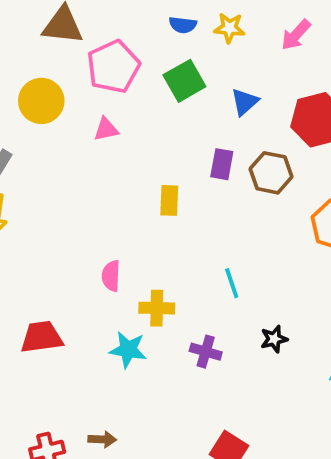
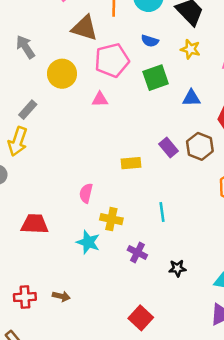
blue semicircle: (183, 25) -> (150, 41), moved
blue triangle: (245, 102) -> (191, 98), turned 30
purple rectangle: (222, 164) -> (169, 147), moved, turned -60
yellow rectangle: (169, 200) -> (131, 163), moved, turned 72
black star: (274, 339) -> (177, 268), moved

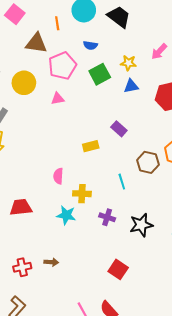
yellow star: (190, 49) -> (128, 63), moved
brown hexagon: (200, 146) -> (148, 162), moved
black star: (177, 268) -> (141, 225), size x1.6

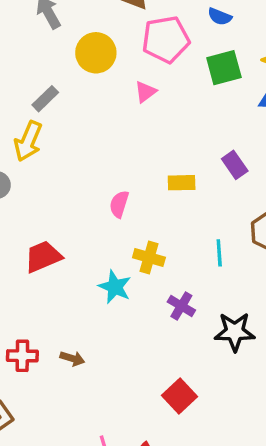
pink triangle: (58, 99) -> (145, 92), turned -40
pink semicircle: (58, 176) -> (119, 204), moved
red trapezoid: (21, 207) -> (43, 257), turned -30

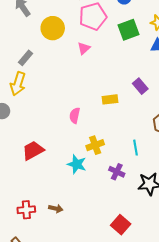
cyan line: (219, 253) -> (135, 148), moved
yellow cross: (149, 257) -> (95, 145), turned -30

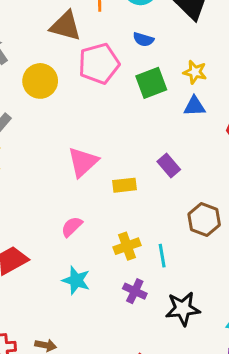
pink triangle: (84, 48) -> (83, 162), moved, size x1.6
pink semicircle: (75, 116) -> (72, 227), moved, turned 35
yellow cross: (95, 145) -> (127, 246), moved

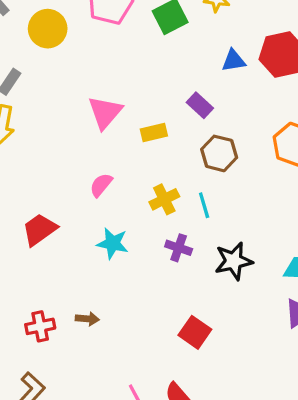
blue triangle: (194, 106) -> (233, 61), moved
brown hexagon: (204, 219) -> (219, 153), moved

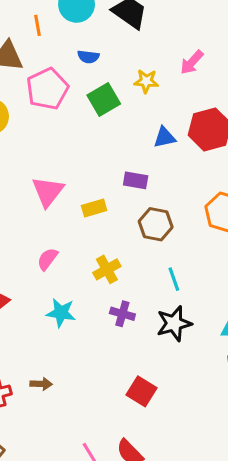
purple rectangle: (200, 105) -> (136, 180), turned -30
cyan line: (204, 205) -> (174, 279), moved

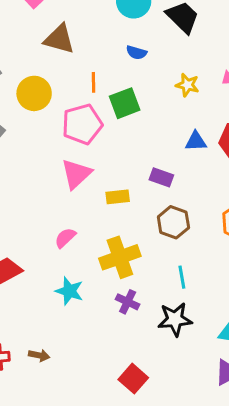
orange line: (37, 25) -> (94, 82), moved
pink pentagon: (47, 89) -> (82, 124), moved
green square: (104, 100) -> (125, 103), moved
yellow cross: (107, 269) -> (120, 257), size x1.5

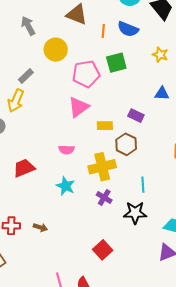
blue semicircle: (136, 52) -> (128, 29), size x1.5
orange line: (94, 82) -> (103, 31), moved
brown hexagon: (173, 222) -> (126, 144), moved
pink semicircle: (65, 238) -> (66, 150), turned -140

